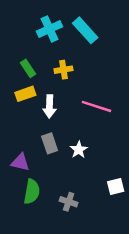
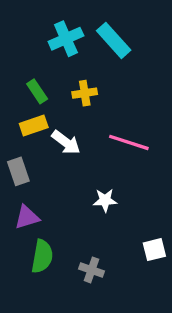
white arrow: (50, 106) -> (66, 142), turned -55
gray rectangle: (50, 143) -> (18, 171), moved
white star: (79, 150) -> (105, 200), turned 30
purple triangle: (20, 162) -> (27, 217), turned -30

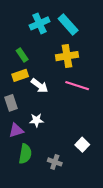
yellow cross: (85, 93) -> (67, 56), moved, size x1.5
white star: (105, 200) -> (36, 120), moved
white square: (154, 250) -> (82, 145), moved, turned -32

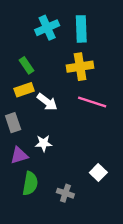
cyan rectangle: (68, 24) -> (81, 29), turned 40

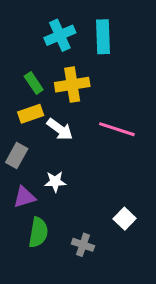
yellow cross: (80, 67) -> (72, 85), moved
gray rectangle: (13, 123) -> (17, 155), turned 48

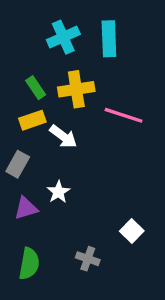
pink line: (117, 129) -> (124, 115), moved
white star: (55, 182) -> (58, 192), turned -30
green semicircle: (38, 232) -> (29, 264), moved

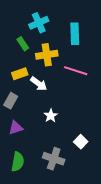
cyan rectangle: (109, 39) -> (75, 34), moved
green rectangle: (36, 88) -> (23, 44), moved
white star: (58, 192) -> (51, 116), moved
gray cross: (88, 259) -> (54, 159), size x1.5

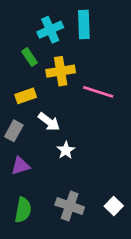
cyan rectangle: (75, 34) -> (84, 25), moved
white arrow: (39, 84) -> (49, 122), moved
white square: (81, 142) -> (114, 206), moved

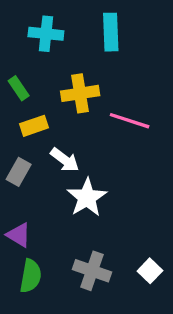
cyan cross: (50, 30) -> (46, 34), moved, turned 30
green rectangle: (29, 57) -> (19, 88), moved
white star: (66, 150) -> (87, 197), size x1.6
purple triangle: (20, 166) -> (19, 235), moved, turned 48

